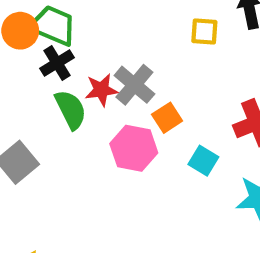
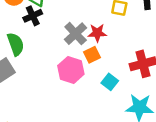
red star: (101, 90) -> (97, 33), moved
green semicircle: (71, 110) -> (16, 44), moved

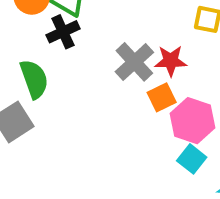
pink hexagon: (71, 70) -> (193, 121), moved
cyan square: (110, 82) -> (192, 159), moved

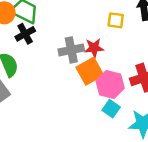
gray cross: (134, 62) -> (71, 50), turned 35
orange square: (162, 97) -> (90, 71), size x1.5

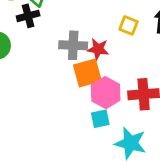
cyan square: (111, 109) -> (100, 119), turned 30

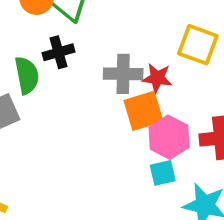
black cross: (28, 16) -> (59, 52), moved
yellow square: (128, 25) -> (198, 45), size x1.5

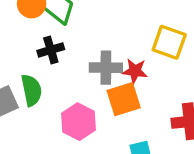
green semicircle: (27, 75) -> (31, 90), moved
pink hexagon: (169, 137) -> (79, 122), moved

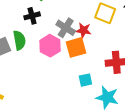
gray cross: (106, 68) -> (66, 28), turned 30
pink hexagon: (79, 122) -> (50, 46), moved

